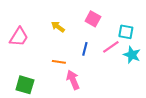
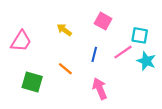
orange line: (59, 62) -> (65, 69), turned 32
pink arrow: (73, 80) -> (100, 89), moved
green square: (25, 85) -> (32, 82), moved

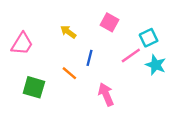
cyan square: (140, 35) -> (149, 38), turned -35
blue line: (94, 54) -> (89, 58), moved

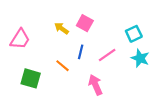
pink square: (110, 22) -> (85, 23), moved
pink line: (131, 55) -> (107, 55), moved

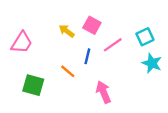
pink line: (107, 55) -> (113, 45), moved

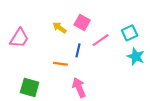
orange line: (68, 71) -> (60, 64), turned -32
green square: (33, 85) -> (30, 87), moved
pink arrow: (103, 92) -> (79, 87), moved

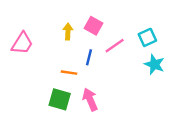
yellow arrow: (59, 28) -> (68, 32), turned 56
green square: (30, 87) -> (60, 99), moved

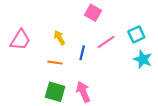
pink square: (94, 26) -> (93, 13), moved
yellow arrow: (68, 32) -> (59, 38), moved, turned -32
orange line: (69, 73) -> (55, 63), moved

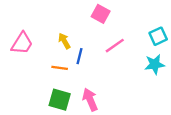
cyan square: (136, 34) -> (158, 36), moved
blue line: (82, 53) -> (80, 56), moved
cyan star: (143, 59) -> (155, 64), turned -30

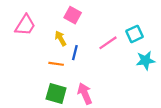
pink square: (101, 14) -> (73, 15), moved
cyan square: (158, 36) -> (134, 34), moved
pink trapezoid: (22, 43) -> (25, 25), moved

